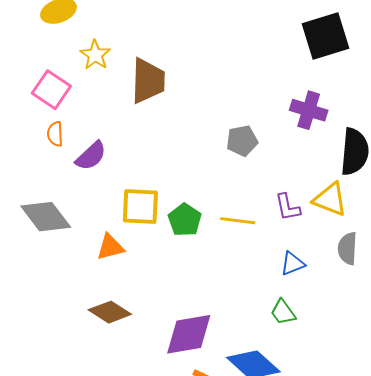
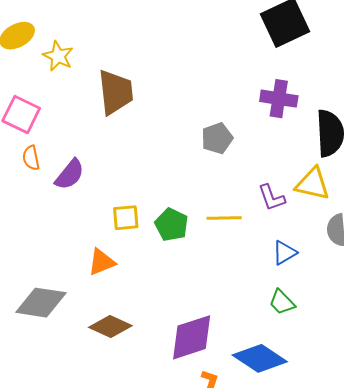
yellow star: (95, 55) -> (58, 56), moved
yellow square: (140, 207) -> (126, 218), size x0.7
gray diamond: (46, 217) -> (41, 303), moved, turned -36

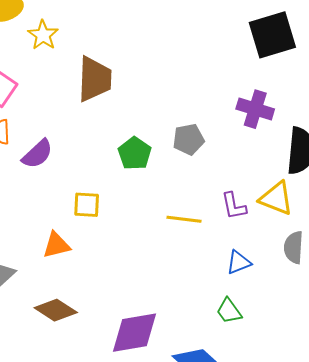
green pentagon: (172, 225) -> (135, 153), moved

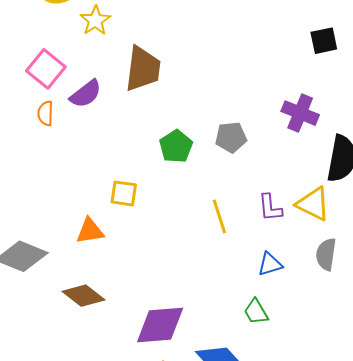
black square: (272, 35) -> (324, 41), size x0.6
purple semicircle: (37, 154) -> (86, 94), moved
yellow line: (184, 219) -> (219, 216), turned 60

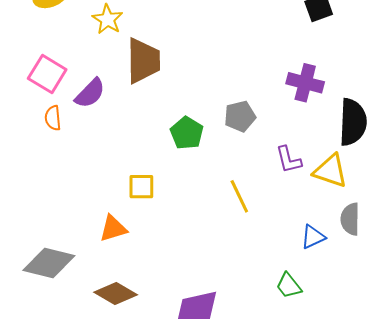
yellow star: (95, 20) -> (108, 19), moved
purple L-shape: (270, 208) -> (289, 160), moved
blue triangle: (270, 264) -> (313, 237), moved

